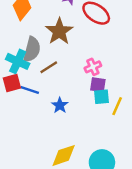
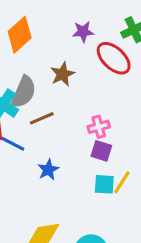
brown star: (59, 31) -> (63, 74), size x0.7
cyan square: (102, 97) -> (104, 184), moved

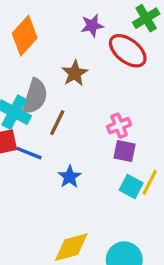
brown line: (42, 118) -> (57, 123), turned -35
cyan square: (104, 184) -> (131, 187), turned 30

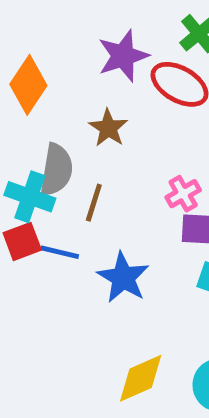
purple star: (92, 26) -> (123, 56), size x1.5
blue star: (70, 177) -> (123, 278), size x1.5

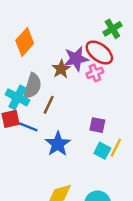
purple star: (123, 56) -> (76, 59), moved
pink cross: (183, 194) -> (95, 73), moved

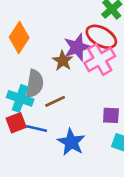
pink cross: (95, 73) -> (100, 60), size x1.6
brown line: (49, 105) -> (55, 101), turned 48

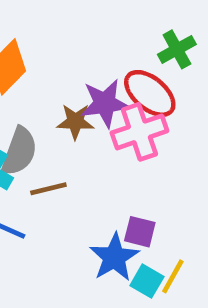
brown star: (63, 61) -> (75, 122), turned 30
blue star: (71, 142) -> (114, 257), moved

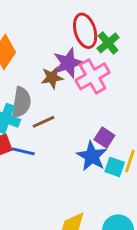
green cross: (177, 49) -> (108, 43), moved
red ellipse: (150, 93) -> (85, 31), moved, turned 44
purple square: (140, 232) -> (104, 138), turned 30

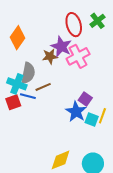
green cross: (108, 43) -> (97, 21), moved
purple star: (68, 63) -> (61, 47), turned -30
blue line: (23, 151) -> (28, 96), moved

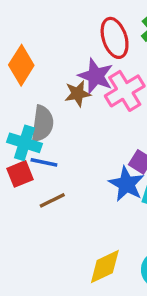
brown line: (43, 87) -> (52, 200), moved

